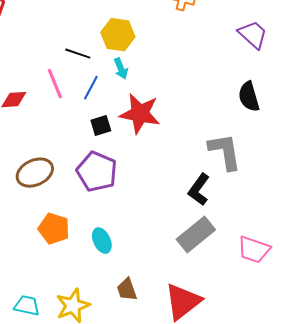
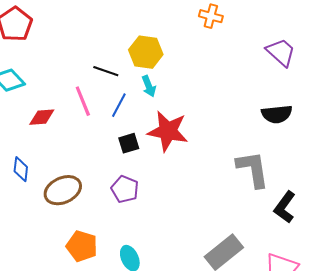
black semicircle: (249, 97) -> (277, 114), turned -80
purple pentagon: (97, 172) -> (125, 189), size x0.7
black L-shape: (199, 190) -> (285, 207), moved

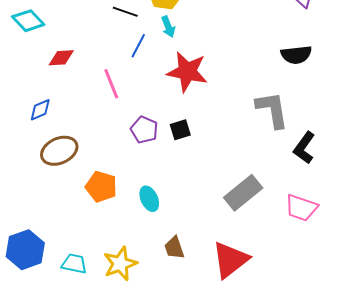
pink line: (83, 101) -> (111, 84), moved
black square: (129, 143) -> (180, 130), moved
blue diamond: (21, 169) -> (40, 110), turned 60
brown ellipse: (63, 190) -> (59, 151), moved

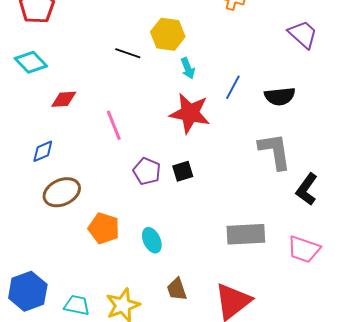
cyan arrow: (168, 27) -> (188, 68), moved
blue line: (138, 46) -> (233, 87), moved
black semicircle: (296, 55) -> (280, 96), moved
gray rectangle: (243, 193) -> (246, 234), turned 36

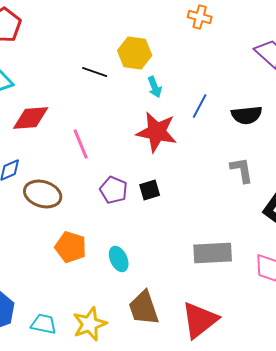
red diamond: (64, 99) -> (31, 118), size x1.4
gray L-shape: (275, 151) -> (242, 170), size x0.7
brown ellipse: (62, 192) -> (43, 194), moved, turned 42
brown trapezoid: (177, 289) -> (144, 308), size x1.5

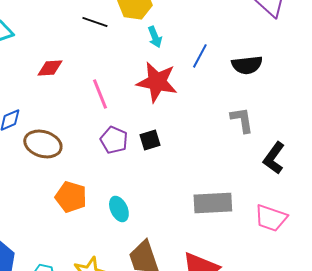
red diamond: (31, 118) -> (50, 68), moved, size x0.7
pink line: (81, 144) -> (100, 94), moved

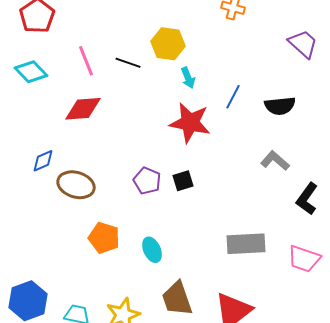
red diamond: (50, 68) -> (83, 109), size x1.4
pink line: (100, 94) -> (86, 61), moved
gray L-shape: (242, 120) -> (275, 161), turned -40

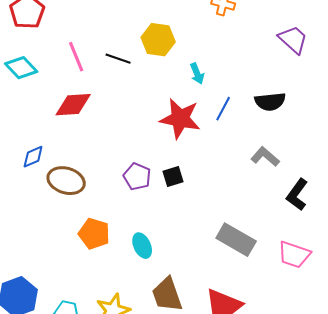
cyan arrow: (188, 78) -> (197, 74), moved
blue line: (233, 97) -> (223, 109), moved
gray rectangle: (246, 244) -> (236, 240), turned 33

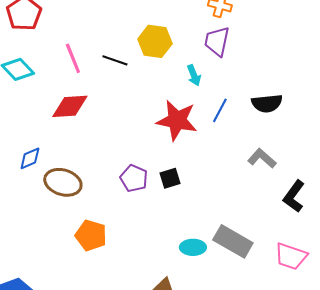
purple trapezoid: (293, 40) -> (217, 41), moved, turned -120
cyan ellipse: (142, 246) -> (193, 247), moved, turned -65

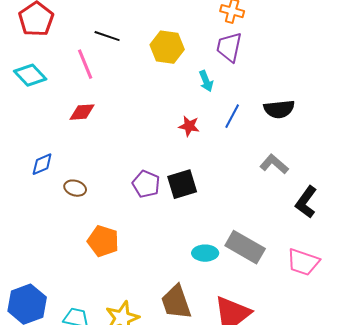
black line: (115, 60) -> (107, 36), moved
red diamond: (70, 106) -> (82, 112), size x0.7
red star: (177, 120) -> (189, 126), size x0.5
black square: (170, 178) -> (182, 184), size x1.4
brown ellipse: (63, 182) -> (75, 188), size x0.6

